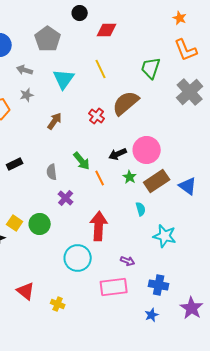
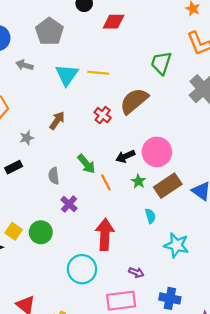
yellow line: (101, 69) -> (98, 73), moved, turned -60
gray star: (27, 95) -> (27, 138), moved

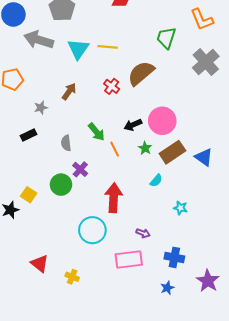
gray arrow: (24, 65) -> (39, 40), size x1.8
cyan semicircle: (150, 216) -> (156, 181), turned 56
green circle: (41, 232) -> (61, 185), moved
cyan star: (176, 245) -> (180, 208), size x0.6

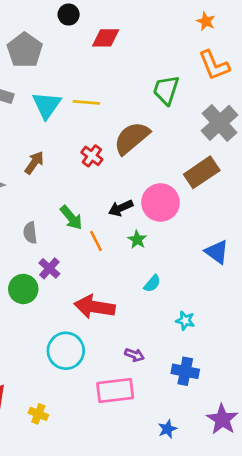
brown rectangle: (172, 152) -> (202, 172), moved
red arrow: (114, 198) -> (95, 307), turned -84
blue cross: (174, 257) -> (185, 371), moved

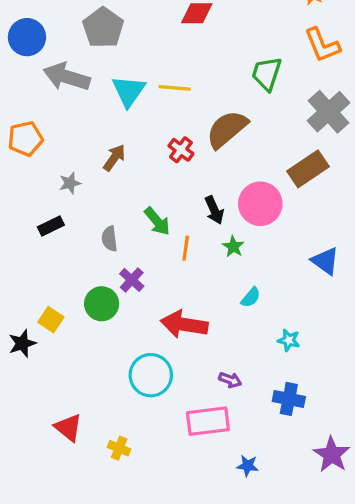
black arrow: (121, 208) -> (214, 210), turned -90
orange line: (96, 241) -> (186, 248), turned 35
blue star: (167, 429) -> (248, 466), moved, turned 30

